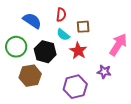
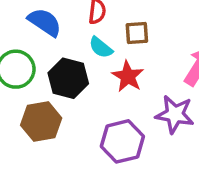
purple star: (104, 72) -> (175, 114), size x1.5

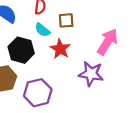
purple hexagon: (122, 141) -> (38, 93), moved

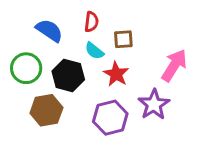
purple star: (91, 74) -> (154, 104), turned 30
purple hexagon: (38, 93) -> (110, 118), moved

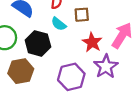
red star: (116, 74) -> (92, 42), moved

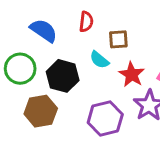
cyan semicircle: (59, 24) -> (99, 60), moved

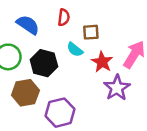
purple hexagon: (105, 118) -> (60, 113), moved

